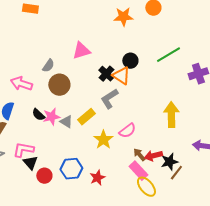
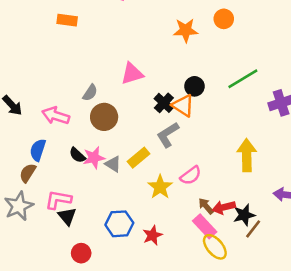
red circle: (44, 176) -> (81, 253), moved

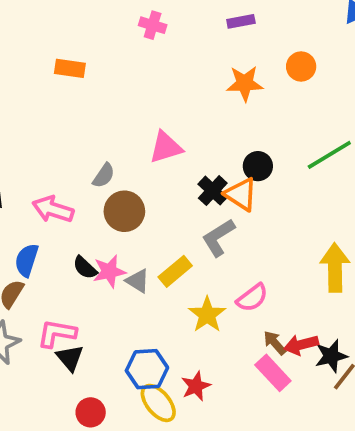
yellow ellipse: (215, 247) -> (158, 403), moved

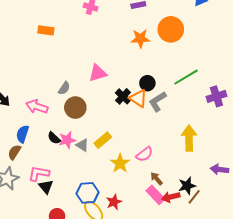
orange circle: (301, 66) -> (171, 29), size x1.6
gray L-shape: (218, 238) -> (158, 101), moved
red arrow: (301, 345) -> (171, 197), moved

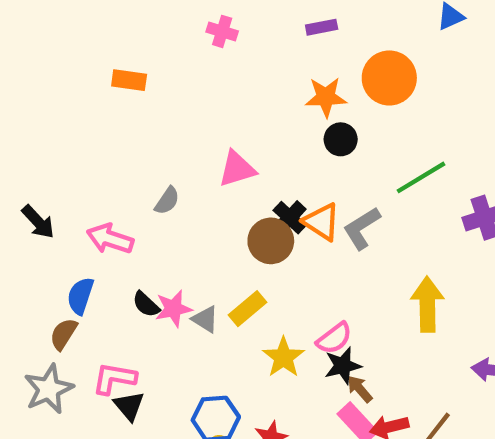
black circle: (147, 83) -> (341, 139), moved
brown circle: (75, 108) -> (271, 241), moved
black star: (187, 186) -> (343, 366), moved

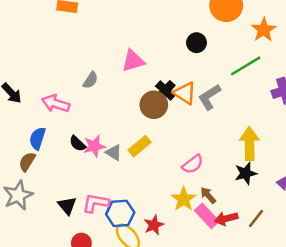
orange star: (326, 97) -> (264, 30), moved, turned -30
yellow star: (283, 357) -> (184, 199), moved
black star: (343, 366) -> (246, 173), moved
pink L-shape: (114, 378) -> (96, 203), moved

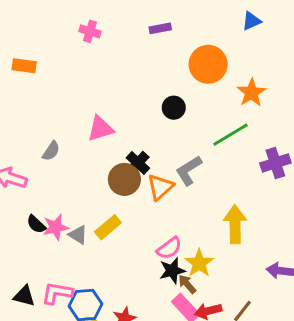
orange triangle: (185, 93) -> (160, 187), moved, turned 45
black star: (246, 173) -> (172, 271), moved
yellow star: (184, 199) -> (199, 263), moved
black triangle: (67, 206) -> (24, 296), turned -36

